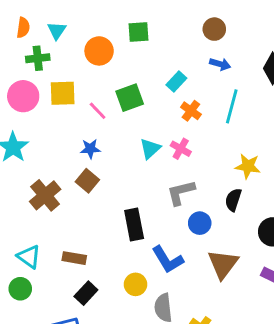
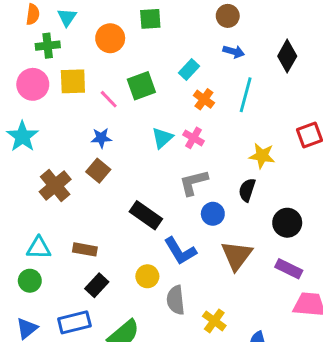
black rectangle: (134, 225) -> (146, 215), turned -44
cyan triangle: (29, 257) -> (39, 248), turned -35

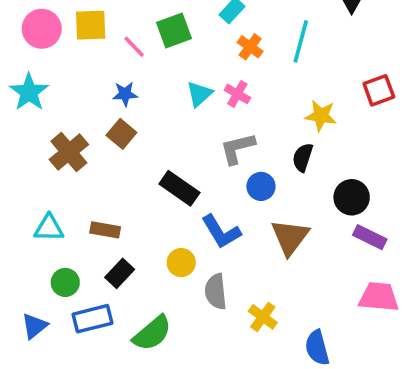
purple rectangle: (289, 269) -> (370, 237), moved
green circle: (30, 281) -> (65, 282), moved

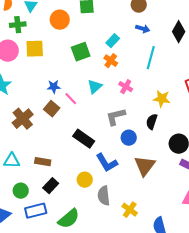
pink line: (134, 47) -> (71, 99), moved
orange cross: (250, 47) -> (111, 61), moved
pink cross: (237, 94) -> (126, 87), moved

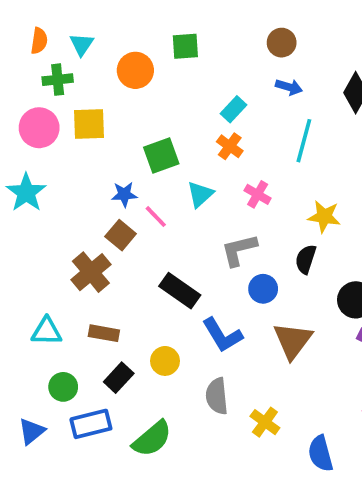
green square: (81, 52) -> (161, 155), moved
brown cross: (23, 119) -> (91, 272), moved
yellow circle: (85, 180) -> (165, 361), moved

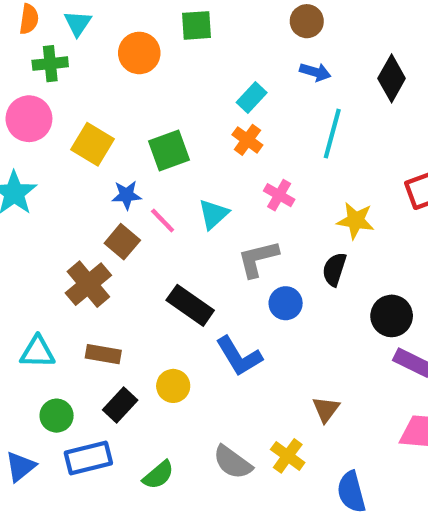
yellow square: (89, 124) -> (93, 144), moved, turned 33
cyan triangle: (200, 194) -> (213, 214), moved
brown triangle: (293, 341) -> (326, 409), moved, size x0.6
gray semicircle: (217, 396) -> (233, 462), moved, turned -48
green semicircle: (152, 439) -> (158, 475), size x0.7

